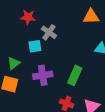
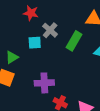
purple cross: (43, 75) -> (44, 83), moved
green rectangle: (75, 75) -> (74, 41), moved

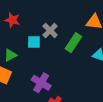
red star: (31, 13) -> (12, 20), moved
purple cross: (44, 83) -> (41, 83), turned 30

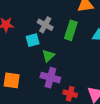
green triangle: (10, 55) -> (48, 56), moved

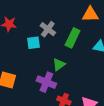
green triangle: (48, 56) -> (59, 64), moved

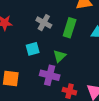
cyan square: (33, 43) -> (33, 49), moved

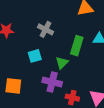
green rectangle: (70, 28) -> (77, 46), moved

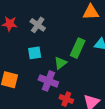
gray cross: (46, 29) -> (38, 25), moved

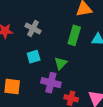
green rectangle: (78, 48) -> (74, 35), moved

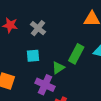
green rectangle: (74, 35) -> (76, 54), moved

